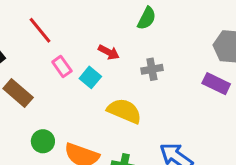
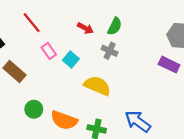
green semicircle: (147, 18) -> (115, 26), moved
red arrow: (109, 52) -> (85, 28), moved
gray cross: (152, 69) -> (110, 51), moved, turned 35

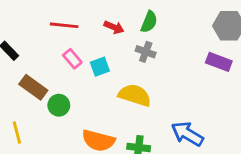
red line: (32, 23) -> (64, 25), moved, turned -40
cyan square: (71, 60) -> (100, 67), turned 35
green circle: (34, 109) -> (59, 105), moved

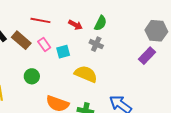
purple rectangle: (219, 62) -> (147, 56), turned -72
brown rectangle: (33, 87) -> (21, 40), moved

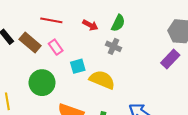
cyan square: (63, 52) -> (78, 66), moved
green circle: (32, 76) -> (42, 83), size x1.5

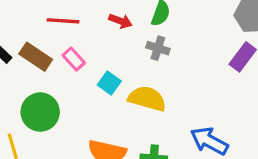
cyan square: (78, 66) -> (109, 83), turned -32
green circle: (42, 83) -> (40, 112), moved

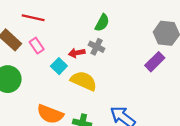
red arrow: (120, 21) -> (77, 53), moved, turned 140

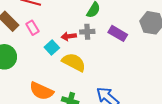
gray cross: (97, 47) -> (87, 32), turned -32
purple rectangle: (155, 62) -> (118, 33), moved, turned 72

